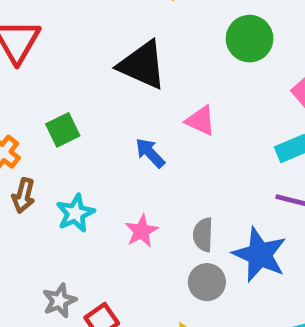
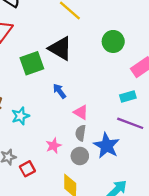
pink triangle: (201, 121) -> (81, 112), moved
green square: (63, 130) -> (32, 63), moved, size x1.5
pink star: (141, 231) -> (53, 146), moved

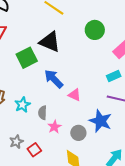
blue arrow: (59, 91) -> (54, 79), size x1.5
gray semicircle: (81, 133) -> (42, 113), moved

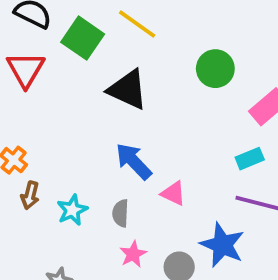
green square: (27, 58) -> (83, 38), moved, turned -30
gray semicircle: (42, 113) -> (121, 213), moved

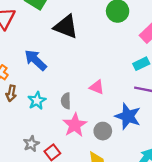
blue arrow: (134, 161) -> (36, 60), moved
pink star: (133, 254) -> (75, 125), size x1.5

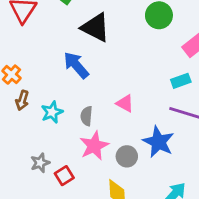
blue arrow: (36, 60) -> (76, 65), moved

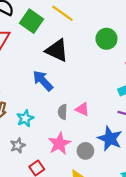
gray semicircle: (87, 116) -> (63, 112), moved
gray star: (40, 163) -> (18, 146), moved

